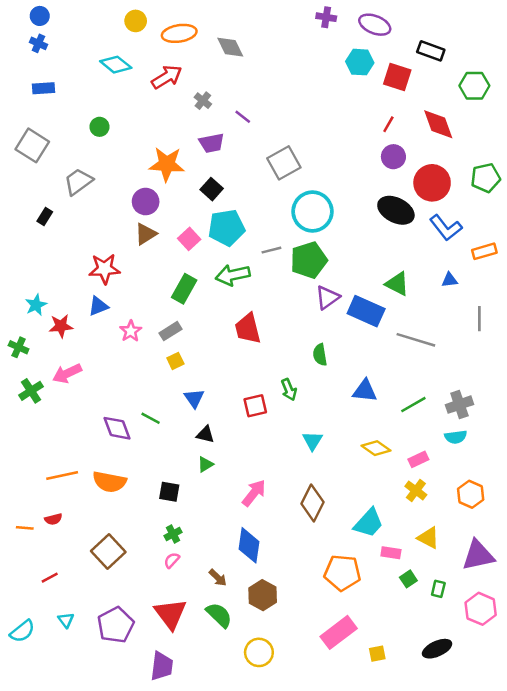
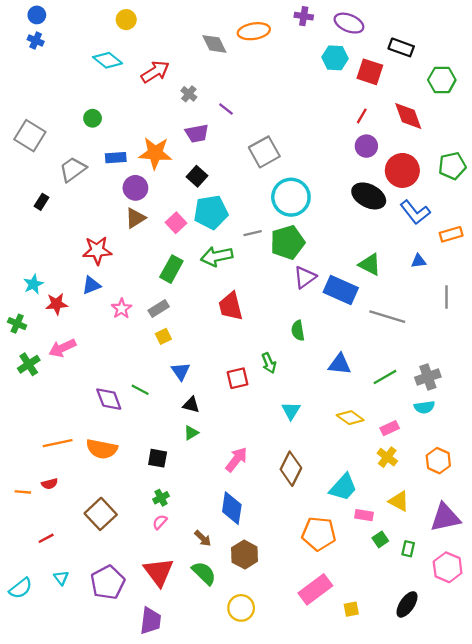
orange ellipse: (179, 33) -> (254, 31), moved
blue rectangle: (43, 88) -> (116, 158), moved
black ellipse: (437, 649) -> (407, 604), turned -32

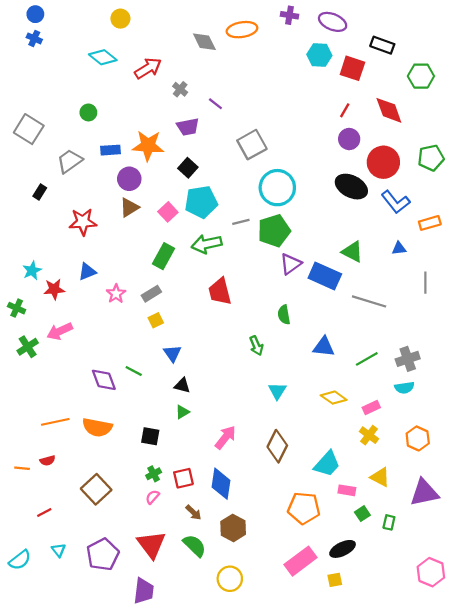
red star: (97, 251) -> (83, 222), moved
red square: (238, 378) -> (183, 478), moved
pink hexagon: (448, 567) -> (431, 572), moved
black ellipse: (407, 604) -> (343, 549), moved, turned 30

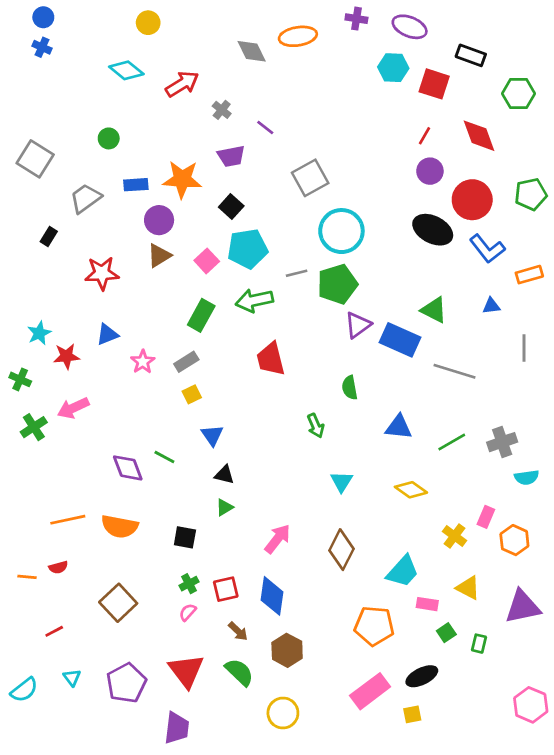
cyan semicircle: (404, 388) -> (527, 477), moved
pink rectangle: (371, 407) -> (486, 517), moved, turned -42

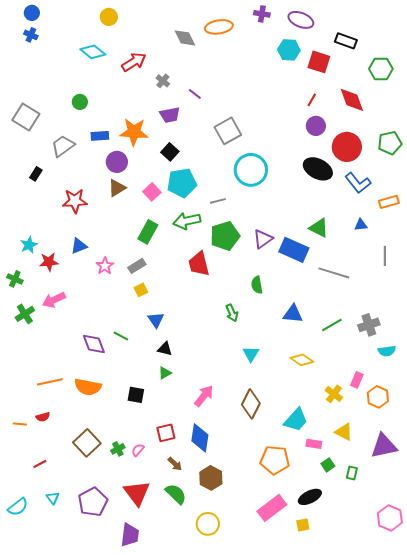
green pentagon: (337, 284) -> (225, 236), moved
green cross: (189, 584) -> (118, 449), moved

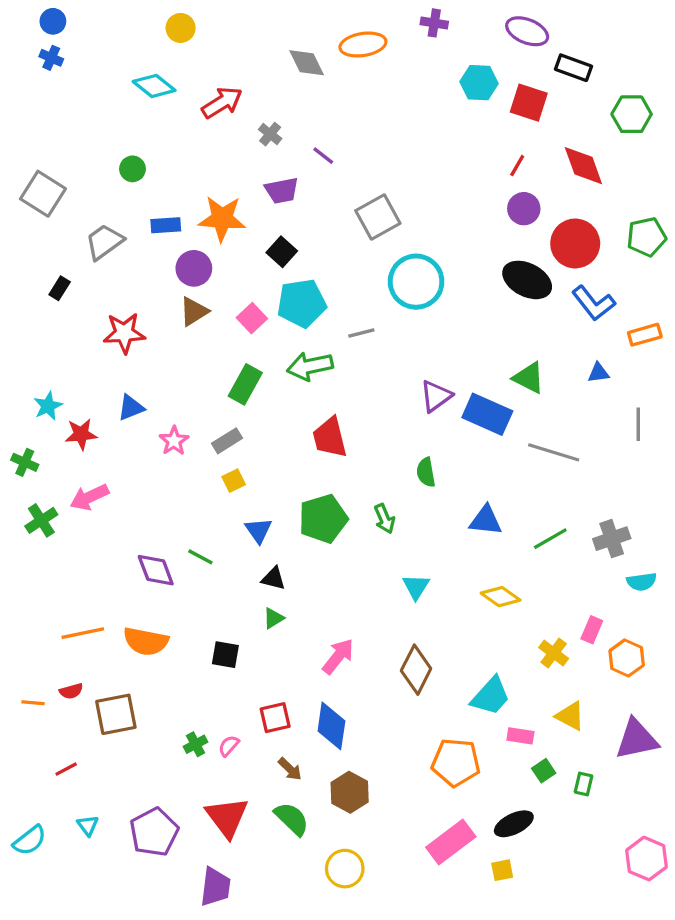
purple ellipse: (301, 20) -> (527, 31), moved
green pentagon: (225, 236) -> (323, 519), moved
brown square: (87, 443) -> (116, 714), moved, turned 32

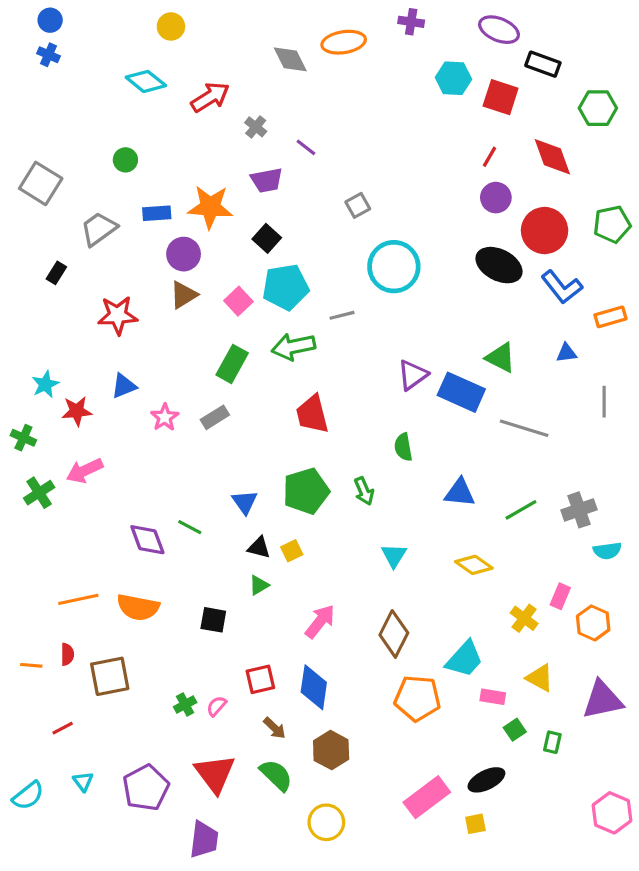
gray square: (378, 217) -> (358, 205), size x0.6
yellow square: (234, 481) -> (292, 551), moved
red semicircle: (71, 691) -> (67, 654), turned -75
orange pentagon: (456, 762) -> (417, 698), moved

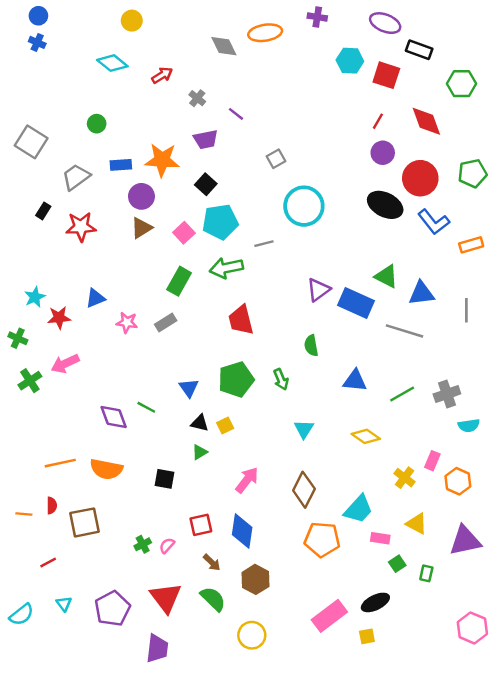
red arrow: (210, 97) -> (162, 75), size x0.7
red star: (118, 315) -> (81, 227), moved
blue triangle: (566, 353) -> (421, 293), moved, size x1.6
pink star: (165, 417) -> (127, 322), turned -30

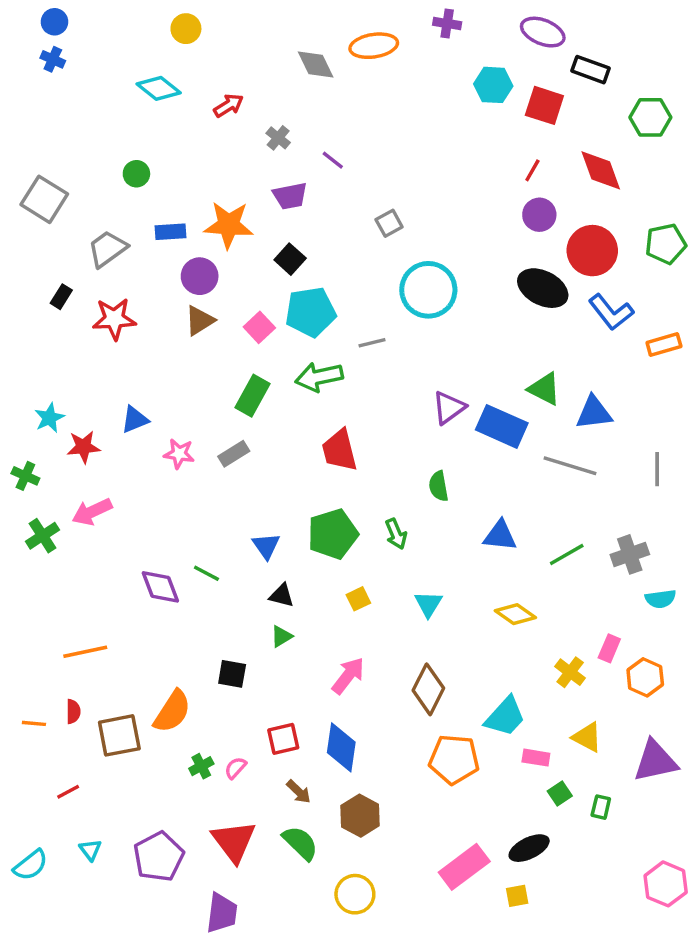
gray line: (466, 310) -> (657, 469), moved
yellow square: (225, 425) -> (358, 599), moved
orange semicircle: (106, 469) -> (172, 712), moved, turned -68

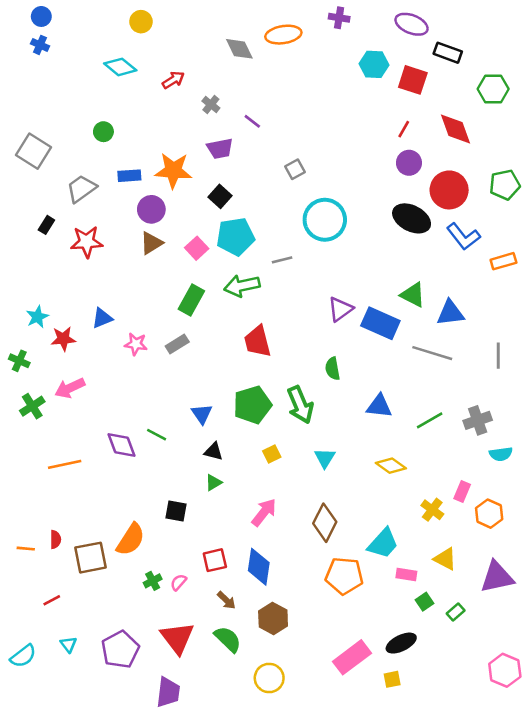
green arrow: (396, 534) -> (300, 405), size x1.6
orange line: (85, 652) -> (65, 464), moved
green rectangle: (601, 807) -> (456, 612), turned 36

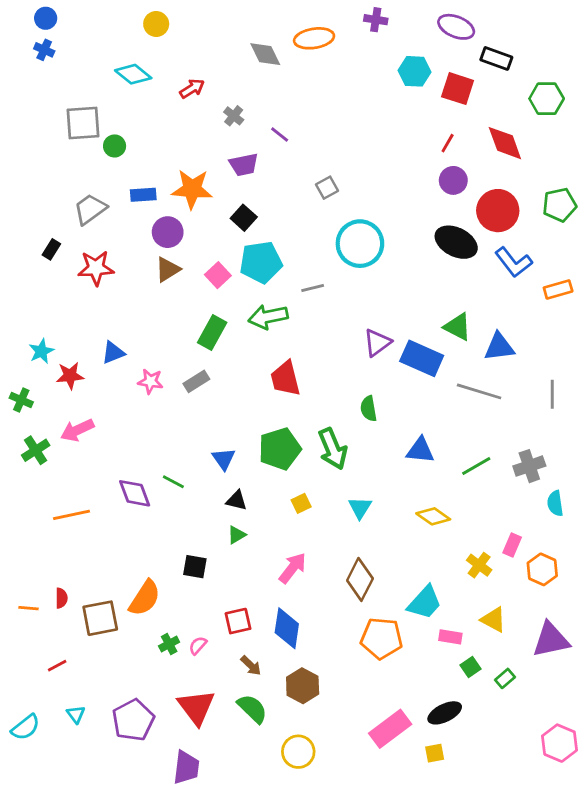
gray square: (34, 151) -> (83, 123), moved, turned -36
cyan semicircle: (501, 454) -> (555, 503), turned 90

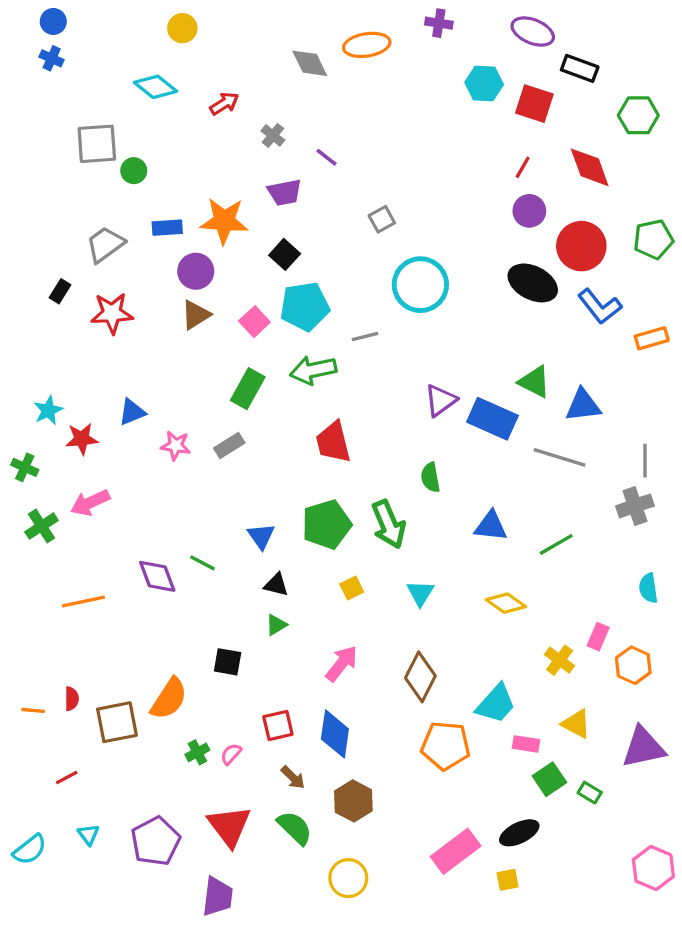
gray cross: (529, 466) -> (635, 506), moved
green square: (470, 667) -> (549, 779), size x1.4
green rectangle: (505, 678) -> (590, 793), turned 72

